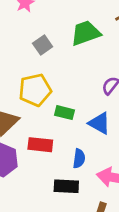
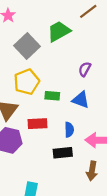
gray square: (43, 45) -> (27, 46), size x1.6

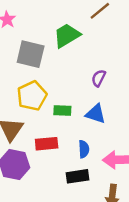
gray square: (27, 46) -> (31, 54), turned -30

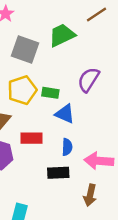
purple semicircle: (99, 78) -> (89, 80), size x1.5
green rectangle: (62, 111) -> (50, 93), moved
blue triangle: (96, 114) -> (65, 114), moved

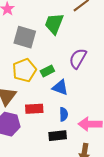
green trapezoid: (62, 35) -> (54, 24), turned -40
green rectangle: (50, 93) -> (47, 71), turned -32

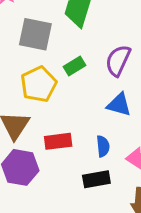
green rectangle: (47, 71) -> (75, 66), moved
blue triangle: (60, 87) -> (119, 105), moved

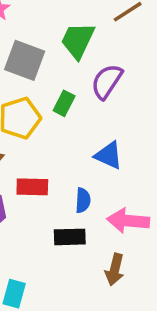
purple semicircle: (118, 60) -> (107, 81), moved
green rectangle: (75, 66) -> (64, 103), turned -40

